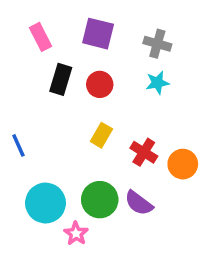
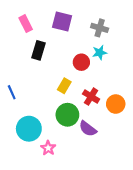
red circle: (100, 84) -> (81, 62), moved
green circle: (100, 200) -> (67, 115), moved

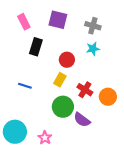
red circle: (81, 62) -> (67, 60), moved
blue line: (12, 92) -> (25, 86), moved, turned -48
cyan circle: (29, 129) -> (15, 132), moved

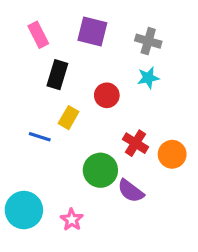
yellow rectangle: (60, 80) -> (69, 118), moved

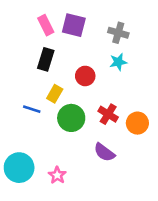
pink rectangle: (38, 35) -> (46, 25), moved
green circle: (100, 170) -> (71, 118), moved

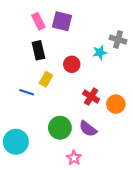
gray cross: (118, 33) -> (118, 40), moved
black rectangle: (46, 59) -> (38, 50), turned -30
green circle: (71, 118) -> (60, 128), moved
pink star: (57, 175) -> (74, 158), moved

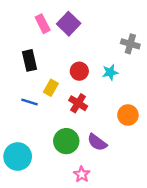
purple square: (62, 21) -> (69, 24), turned 30
black rectangle: (38, 50) -> (29, 60), moved
cyan star: (100, 52) -> (110, 72), moved
red cross: (91, 97) -> (78, 103), moved

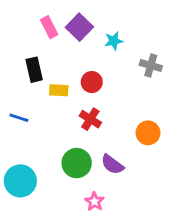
gray cross: (130, 44) -> (151, 66), moved
cyan star: (110, 72) -> (114, 41), moved
yellow rectangle: (51, 88) -> (59, 90), moved, turned 63
blue line: (29, 102) -> (19, 118), moved

